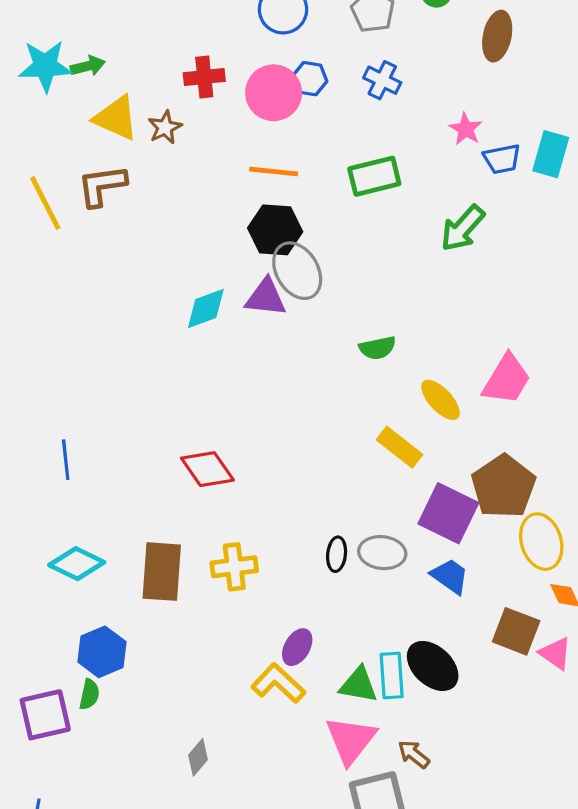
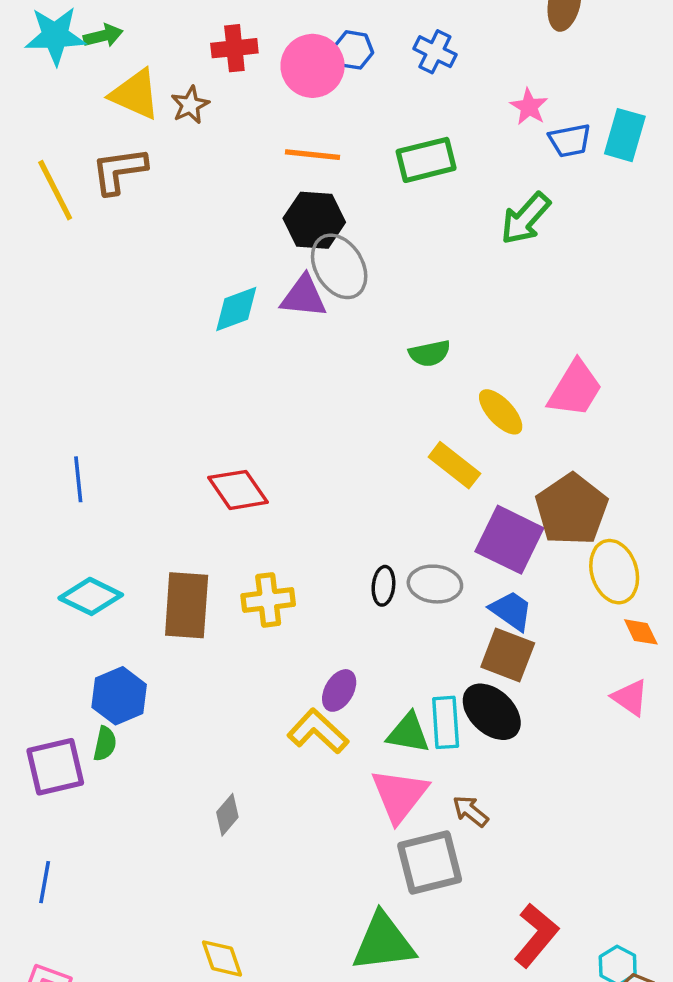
brown square: (516, 631) -> (508, 655), moved

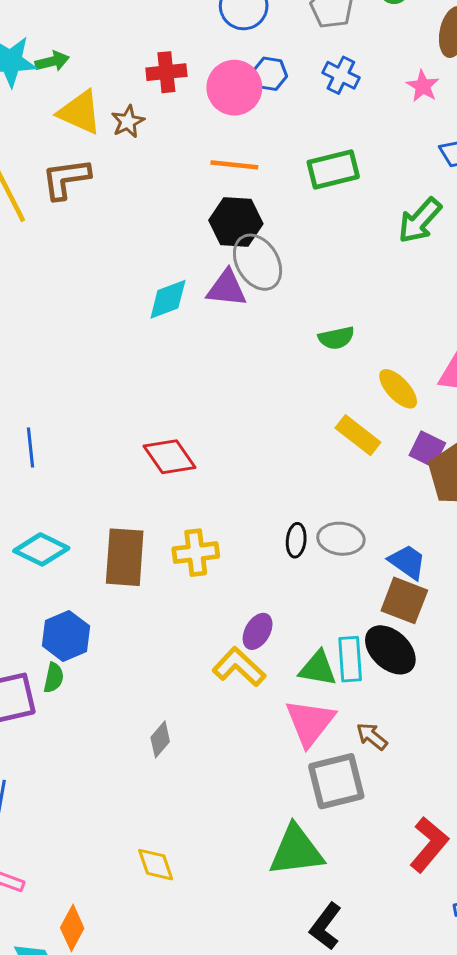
pink star: (529, 107) -> (423, 86), moved
purple square: (509, 540) -> (427, 449), moved, size x0.6

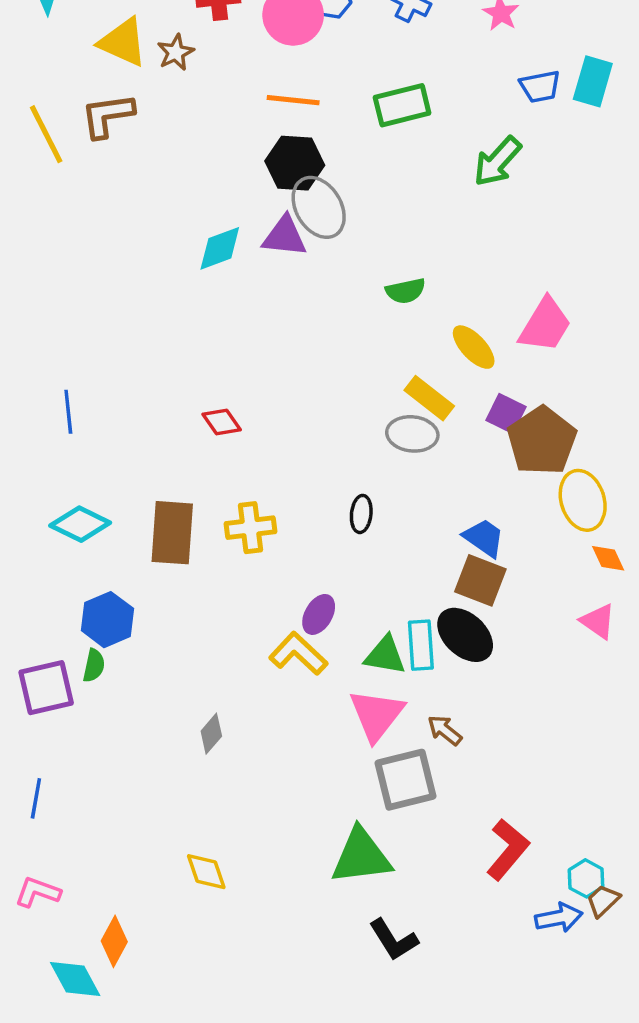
red diamond: (169, 457) -> (222, 422), size x0.7
gray ellipse: (341, 539) -> (412, 434), moved
black L-shape: (325, 926) -> (394, 940), turned -69

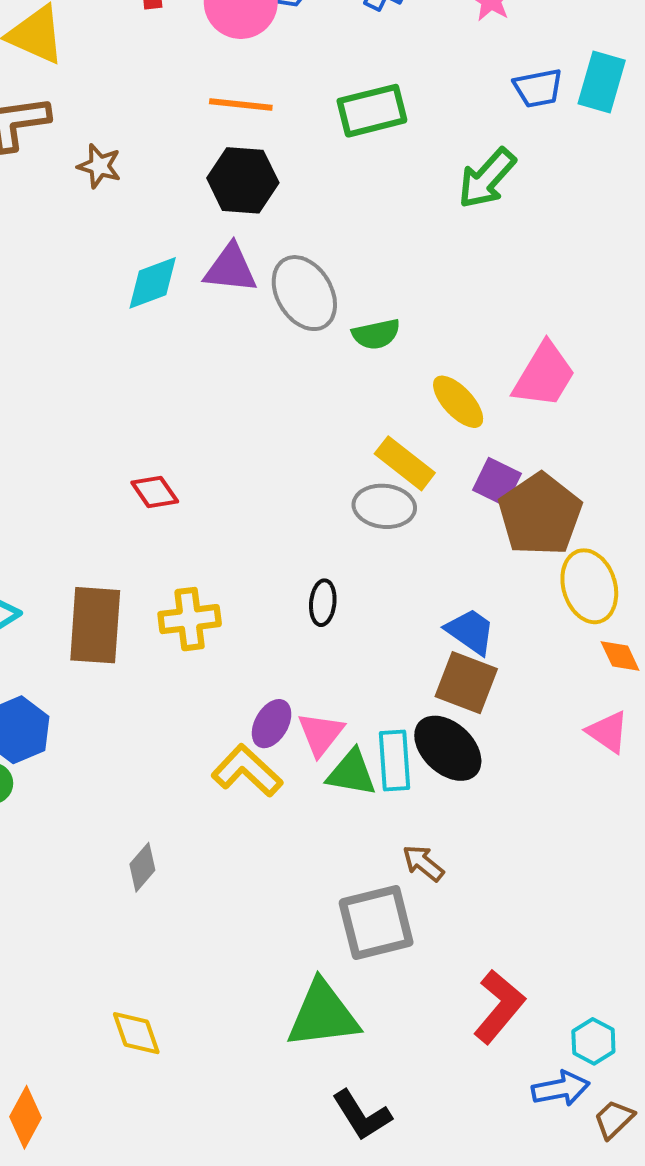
brown star: (176, 52) -> (99, 166), moved, turned -30
gray ellipse: (319, 207) -> (304, 293), moved
pink triangle: (377, 715) -> (321, 734), moved, size x0.7
brown trapezoid: (603, 901) -> (614, 1119), moved

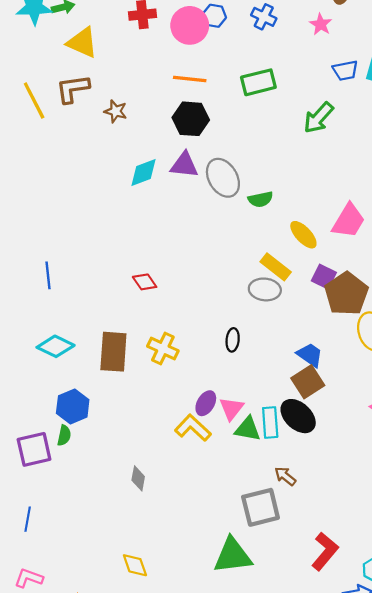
yellow cross: (190, 619) -> (163, 348), turned 32
brown square: (466, 683) -> (308, 382), turned 36
gray diamond: (142, 867) -> (138, 478), turned -30

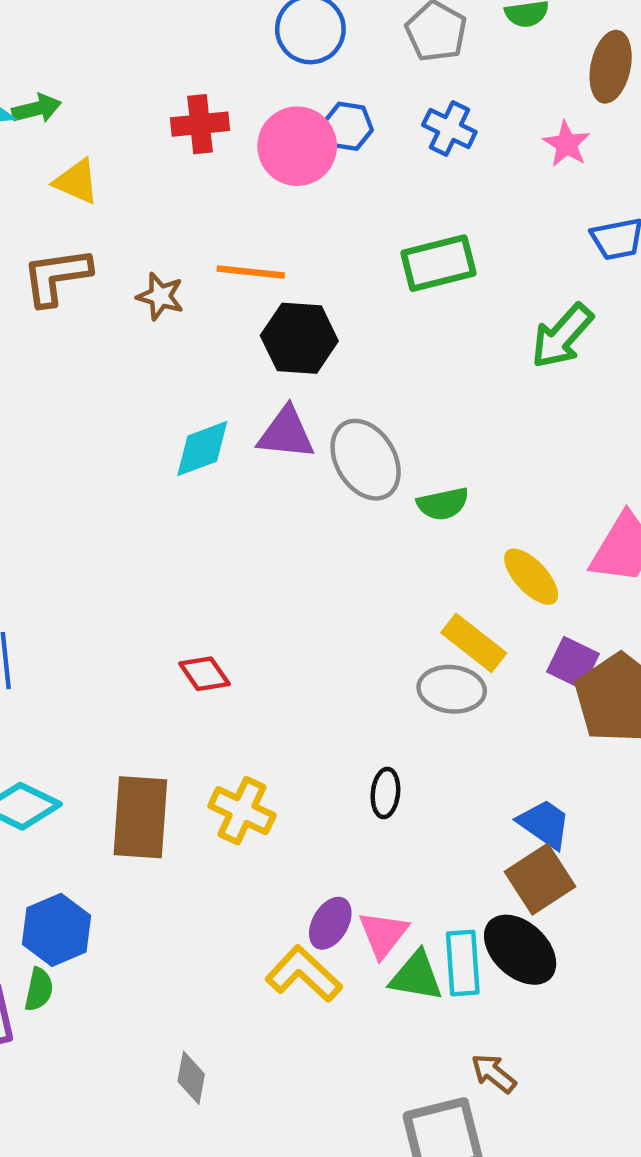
yellow triangle: (82, 43) -> (76, 182), size x0.7
orange line: (190, 79) -> (251, 272), moved
brown star: (116, 111) -> (160, 296), moved

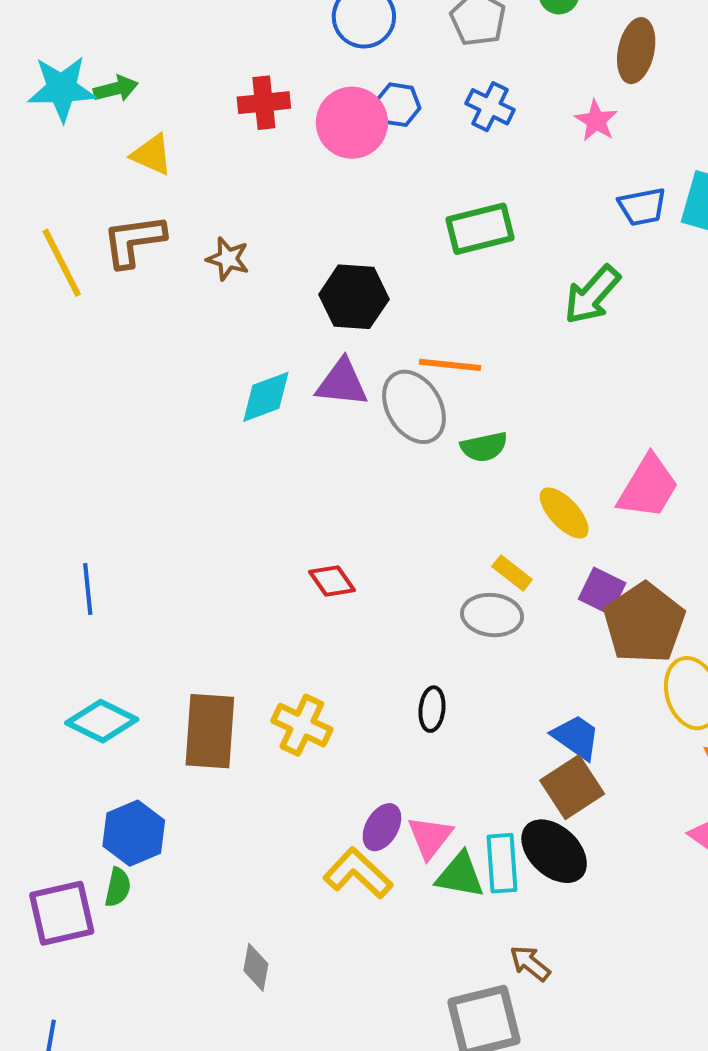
orange line: (251, 272) -> (450, 365), moved
yellow rectangle: (474, 643) -> (512, 573), size x0.7
red diamond: (204, 674) -> (332, 581), moved

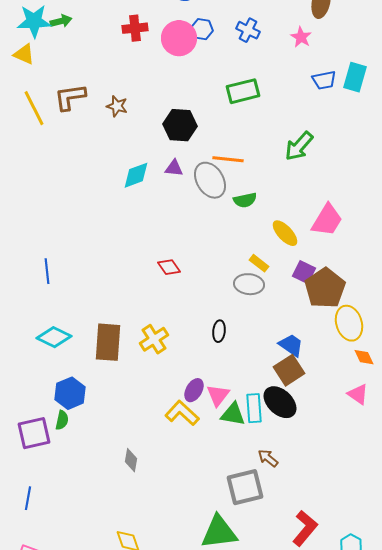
yellow triangle: (152, 155) -> (24, 54), moved
green arrow: (592, 295) -> (299, 146), moved
purple triangle: (342, 383) -> (174, 168), size x0.7
yellow cross: (302, 725) -> (154, 339), turned 32

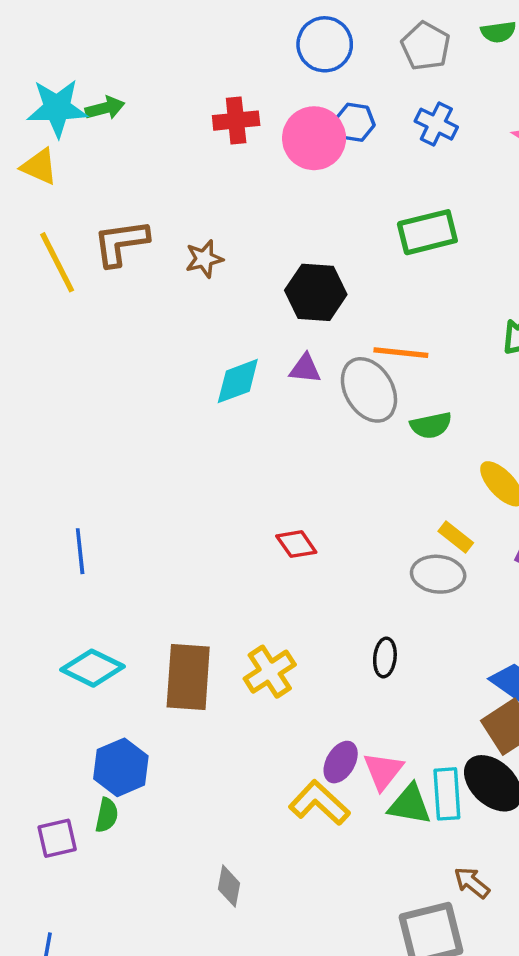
brown star: (117, 106) -> (204, 259), turned -30
purple square: (34, 433) -> (57, 838), size x0.7

